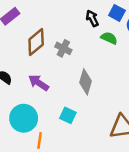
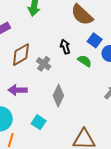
black arrow: (92, 18) -> (65, 47), moved
purple arrow: (39, 83) -> (18, 90), turned -42

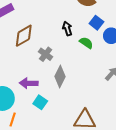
gray cross: (44, 64) -> (46, 54), moved
purple arrow: (18, 90) -> (29, 83), moved

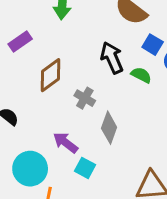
black arrow: (67, 29) -> (112, 58), size x1.5
purple arrow: (29, 83) -> (65, 142), turned 42

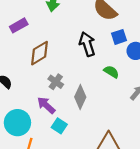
blue square: (153, 45) -> (119, 37), turned 35
green semicircle: (141, 75) -> (111, 72), moved
gray cross: (85, 98) -> (56, 82), moved

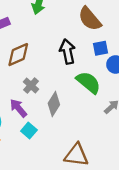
green semicircle: (111, 72) -> (88, 82), size x1.6

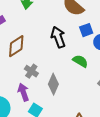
green semicircle: (88, 82) -> (80, 61), size x0.7
purple arrow: (18, 108) -> (23, 92), turned 30

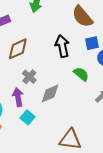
gray diamond: (53, 84) -> (50, 93), turned 35

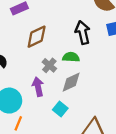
green semicircle: (81, 74) -> (71, 57), moved, turned -35
cyan square: (27, 117) -> (60, 109), moved

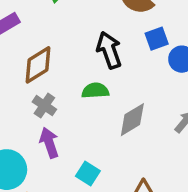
gray cross: (49, 65) -> (44, 106), moved
gray diamond: (71, 82) -> (132, 120), moved

